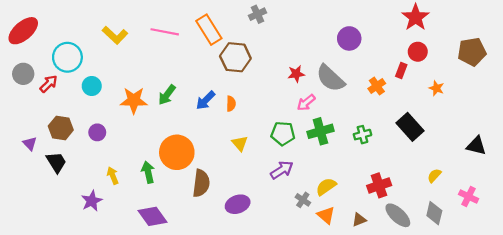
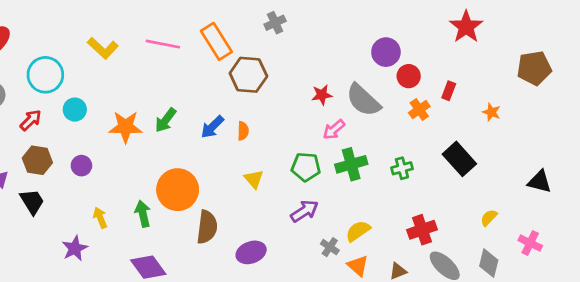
red circle: (418, 52) -> (409, 76), moved
red arrow: (49, 84) -> (31, 120), moved

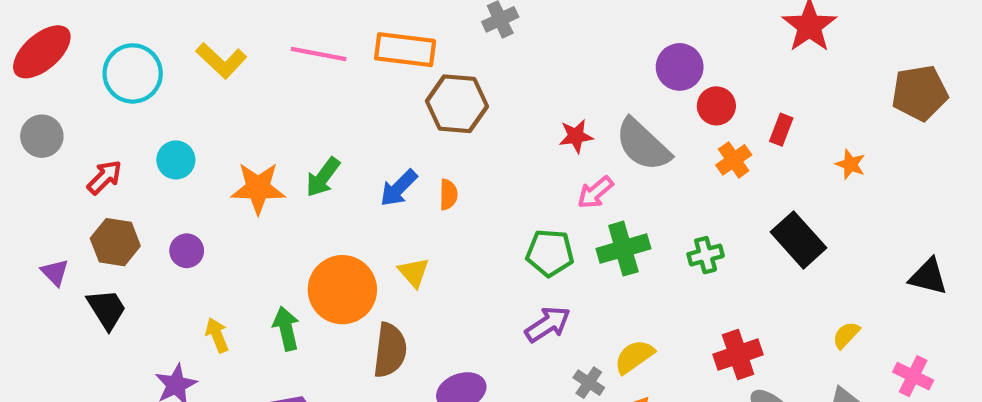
orange rectangle: (216, 41) -> (405, 50), turned -51
cyan circle: (45, 75) -> (133, 73), moved
yellow triangle: (254, 179) -> (414, 272), moved

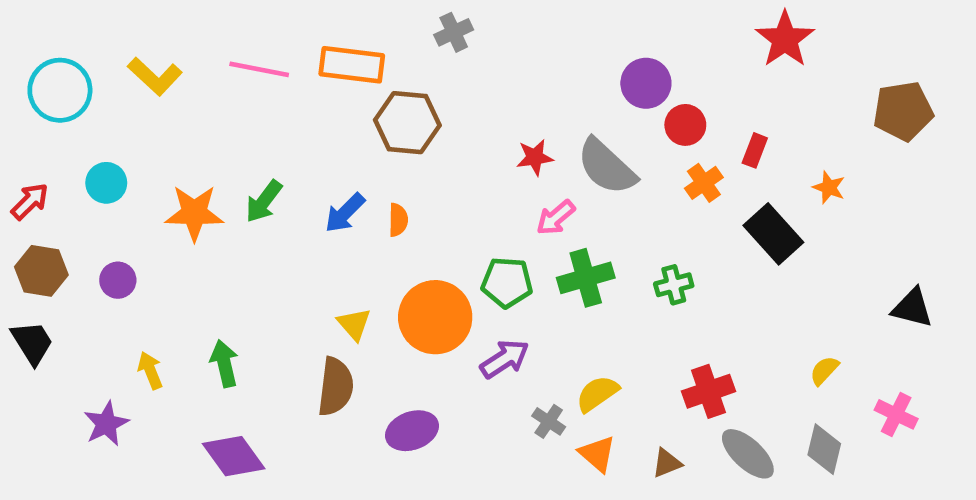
black rectangle: (799, 240) -> (773, 234), moved
yellow triangle: (414, 272) -> (354, 324), moved
orange circle: (342, 290) -> (435, 317), moved

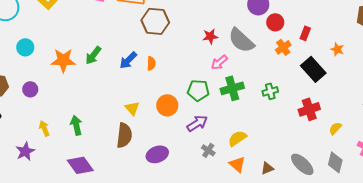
orange circle: (435, 317) -> (167, 105), size x0.7
red cross: (708, 391) -> (309, 109), moved
gray cross: (549, 421) -> (208, 150), moved

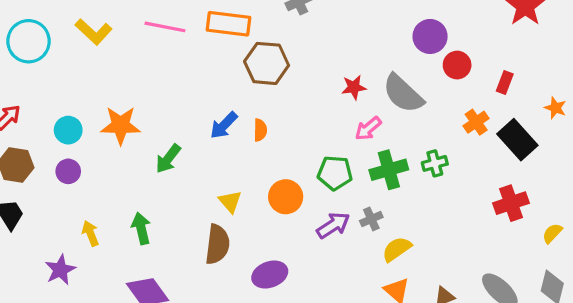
cyan circle: (25, 47) -> (68, 130), moved
orange cross: (283, 47) -> (476, 122), moved
green arrow: (93, 55) -> (168, 159), moved
green cross: (270, 91) -> (435, 163), moved
gray cross: (208, 150) -> (371, 219), moved, turned 32

